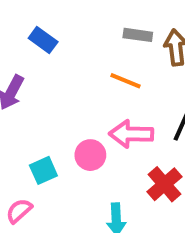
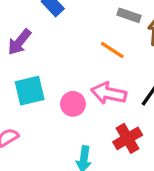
cyan square: (43, 170) -> (30, 91), moved, size x1.4

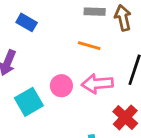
pink circle: (73, 104) -> (61, 86), moved

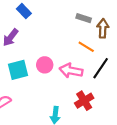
blue rectangle: (27, 22) -> (24, 11), moved
orange line: (89, 46) -> (86, 47), moved

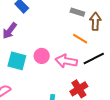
black line: (101, 68) -> (94, 58), turned 30
cyan square: (18, 70) -> (17, 61), turned 30

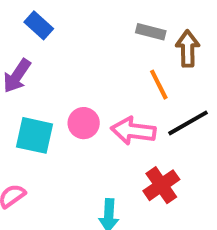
orange line: (80, 39) -> (159, 85), turned 35

